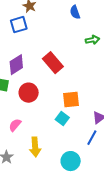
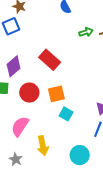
orange square: (71, 99) -> (56, 94), moved
pink semicircle: (15, 125) -> (20, 126), size x1.5

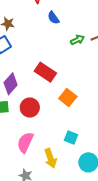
orange square: (56, 94) -> (68, 98), moved, turned -30
cyan square: (66, 114) -> (71, 137), moved

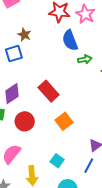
blue semicircle: (53, 18) -> (70, 40), size x1.5
green arrow: (77, 40) -> (85, 59), moved

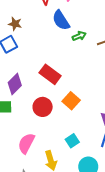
red circle: (25, 121) -> (43, 107), moved
cyan square: (57, 161) -> (72, 141), turned 32

